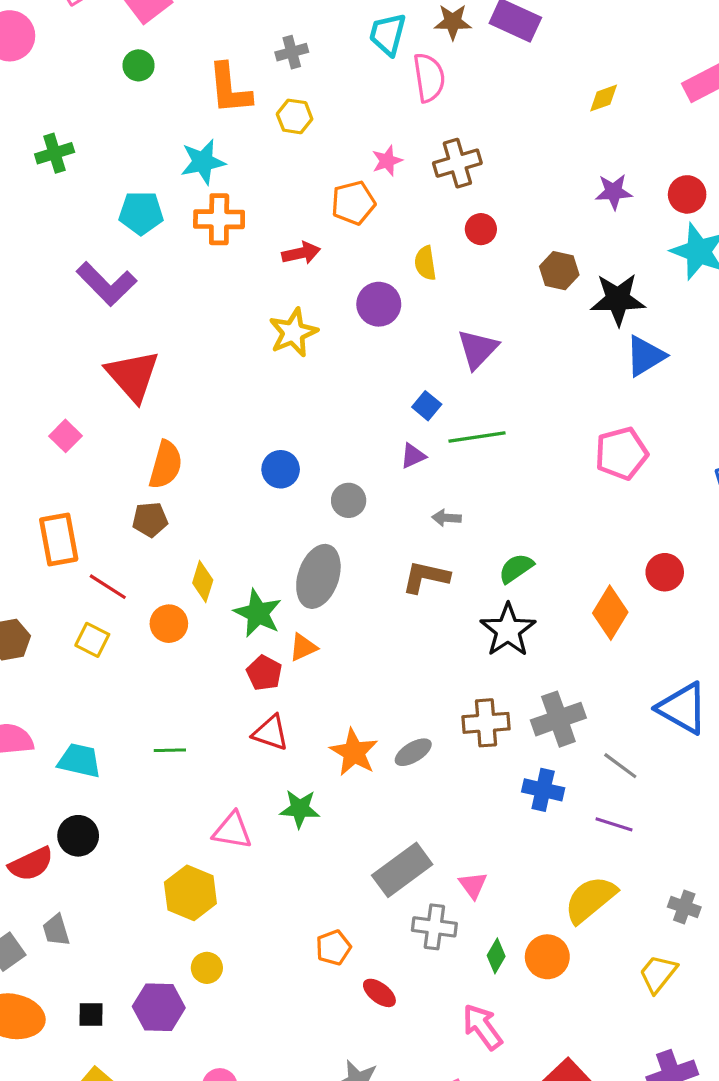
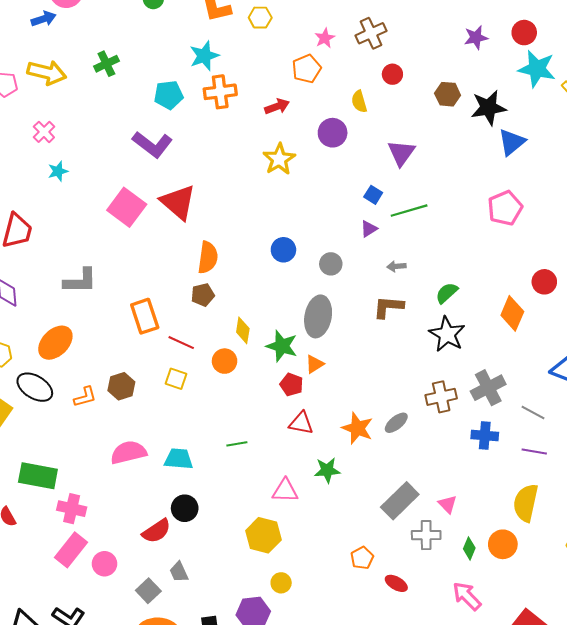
pink square: (65, 436) -> (127, 207), moved, size x1.8
yellow semicircle: (590, 899) -> (526, 503), turned -30

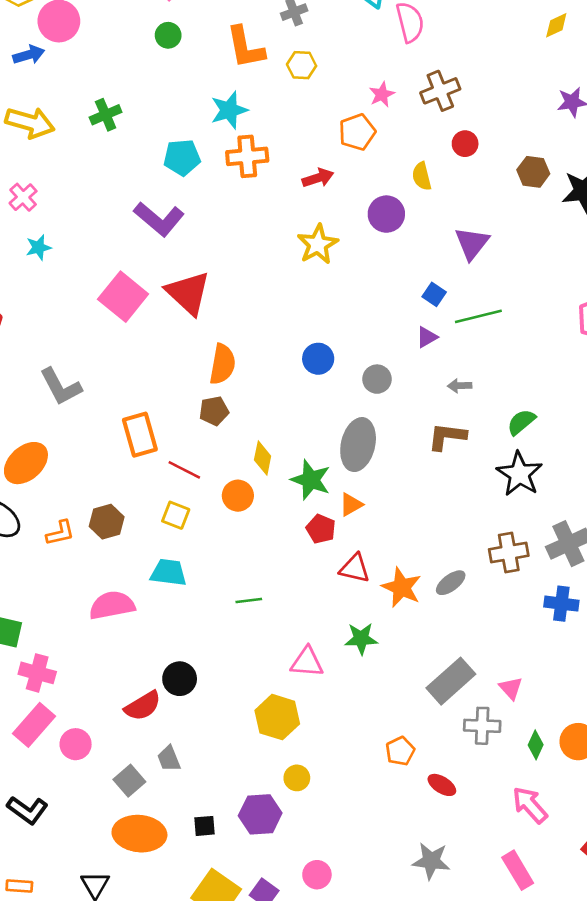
gray L-shape: (80, 281) -> (61, 387), turned 60
red triangle: (301, 423) -> (355, 568), moved
cyan trapezoid: (179, 459) -> (169, 572), moved

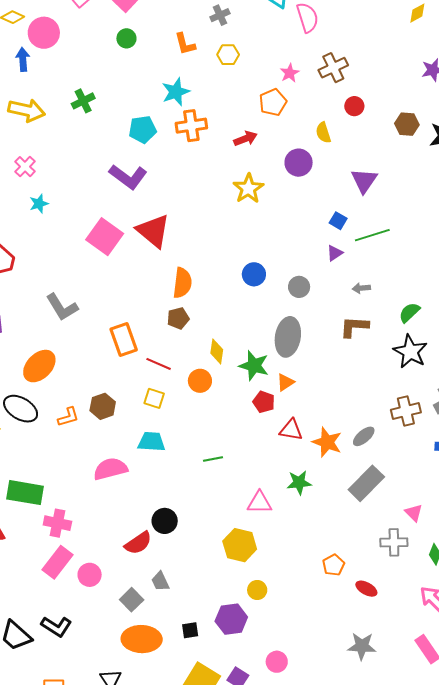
orange L-shape: (245, 47) -> (185, 44), size x0.7
blue arrow: (29, 55) -> (23, 59), turned -75
gray rectangle: (451, 681) -> (366, 483), moved

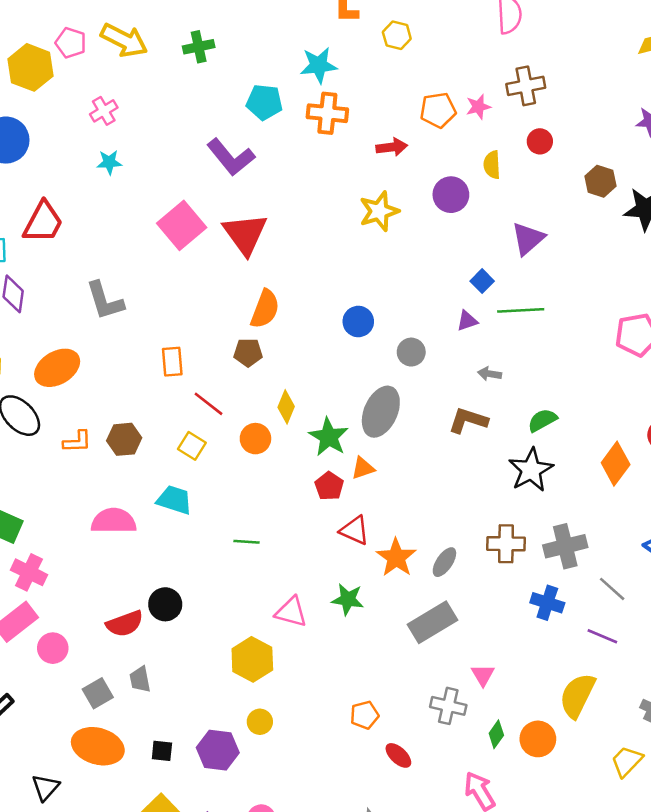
pink star: (290, 73) -> (478, 107), moved
orange rectangle: (124, 340) -> (172, 362), size x0.7
gray ellipse: (364, 436) -> (444, 562), turned -30

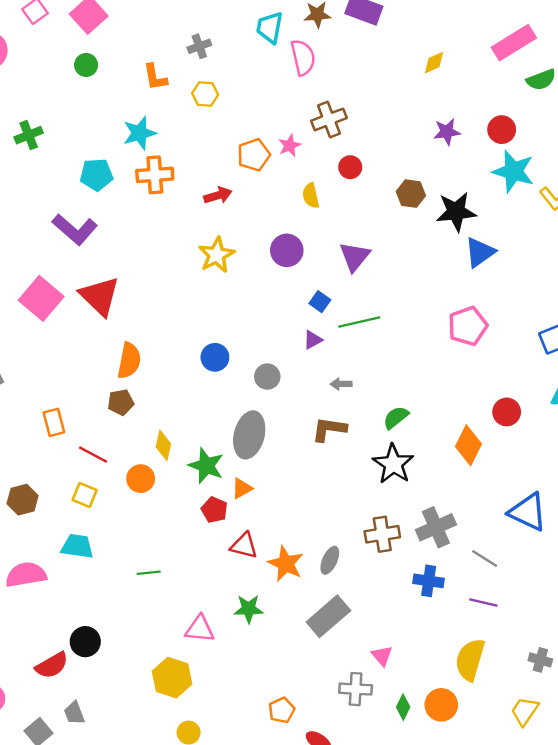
purple circle: (451, 195) -> (287, 250), moved

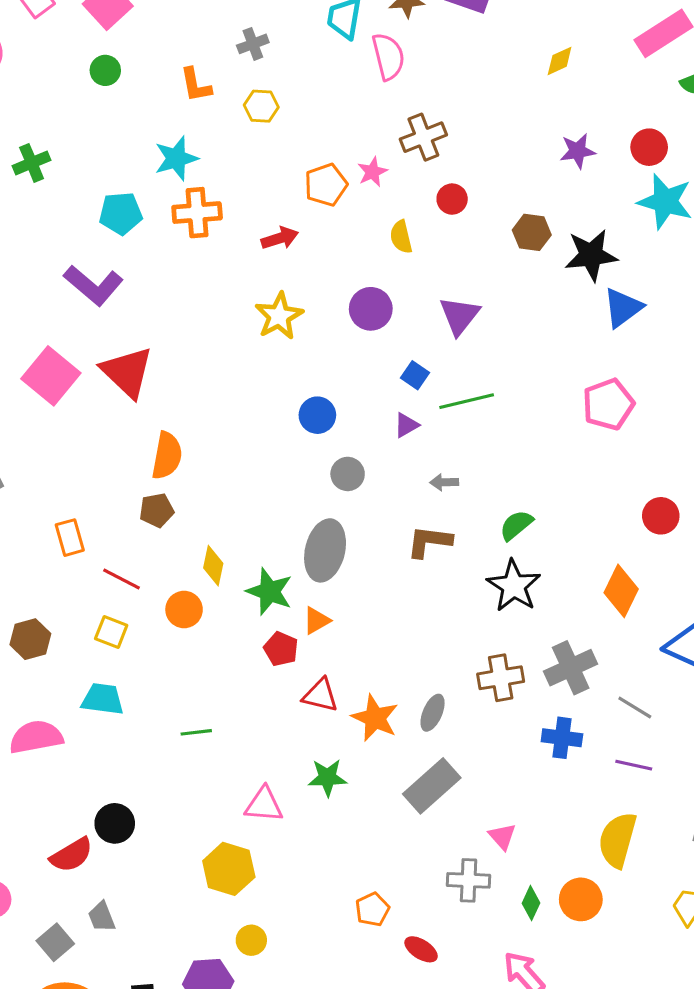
blue circle: (215, 357) -> (317, 415), moved
orange diamond: (468, 445) -> (621, 591), moved

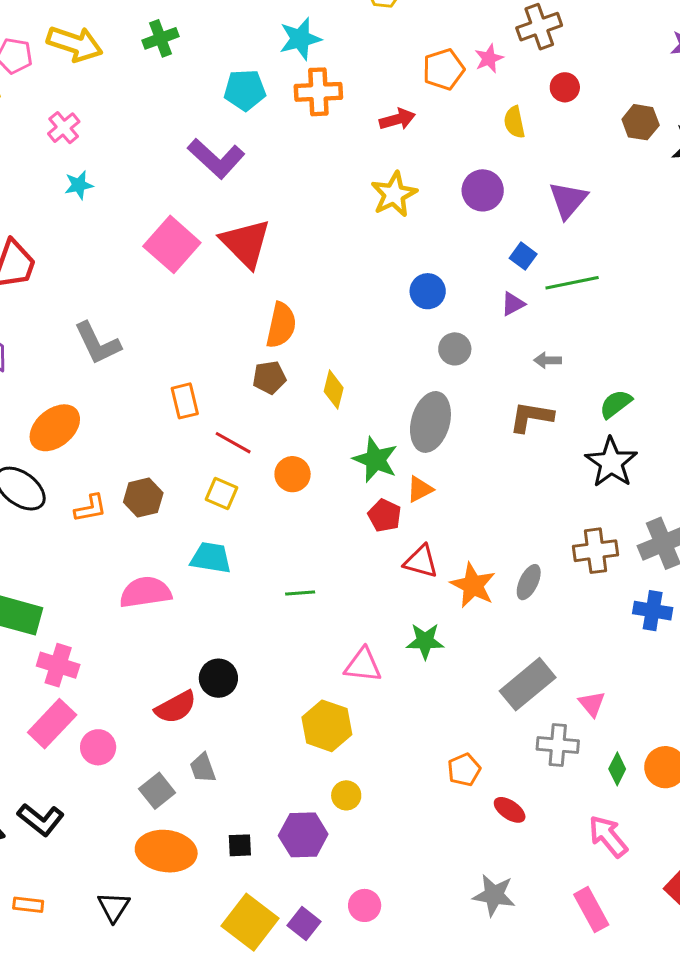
yellow diamond: (213, 566) -> (334, 390), moved
gray rectangle: (432, 786) -> (528, 684), moved

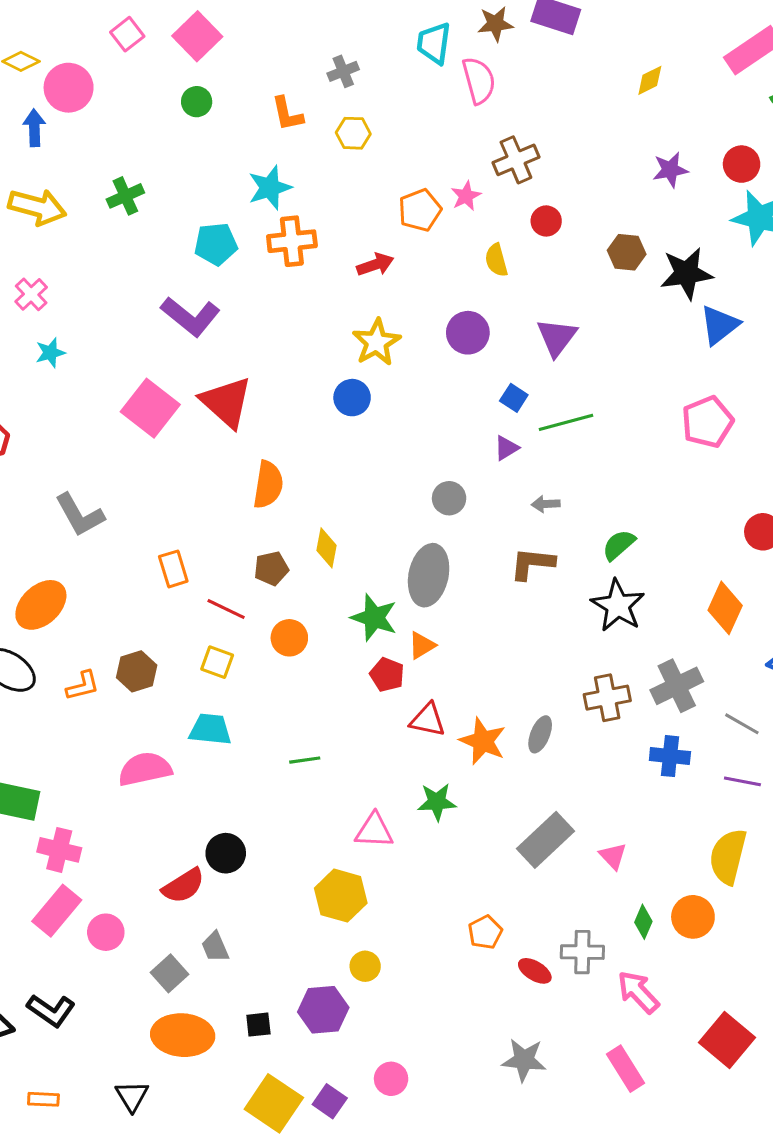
blue circle: (428, 291) -> (352, 398), moved
brown pentagon: (269, 377) -> (271, 568), moved
gray cross: (558, 745) -> (582, 952), moved

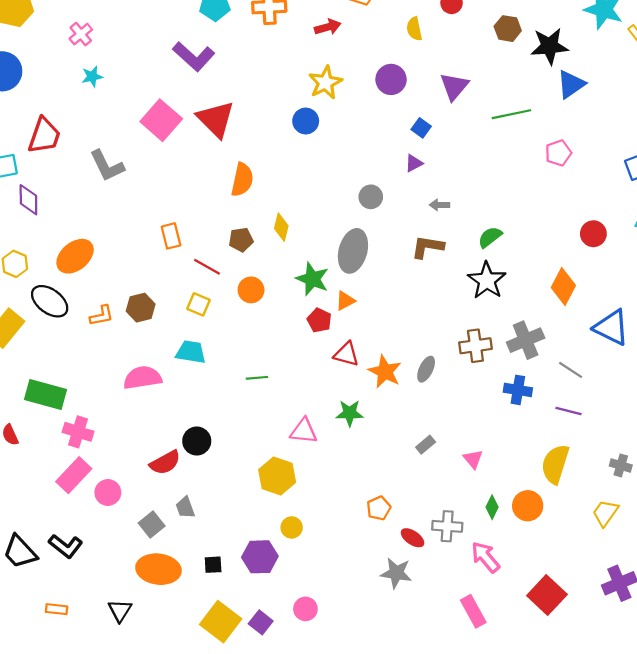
green line: (566, 422) -> (511, 114), moved
pink pentagon: (707, 422) -> (558, 153), size x0.7
gray L-shape: (80, 515) -> (107, 166), moved
gray rectangle: (546, 840) -> (426, 445), size x0.5
gray star: (524, 1060) -> (396, 573), moved

